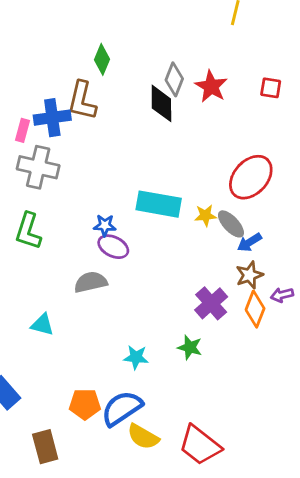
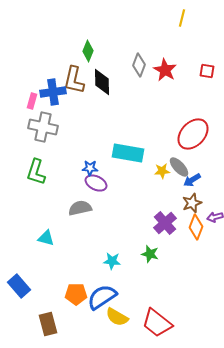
black diamond: (161, 103) -> (102, 82), moved
yellow star: (205, 215) -> (162, 171), moved

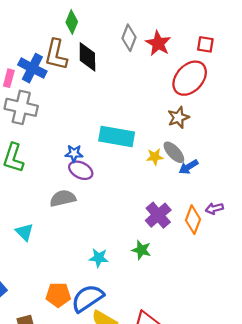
blue cross: (53, 92) -> (32, 68), turned 35
red ellipse: (193, 134) -> (190, 78), moved
brown star: (192, 203) -> (178, 117), moved
cyan triangle: (46, 238) -> (25, 232), turned 30

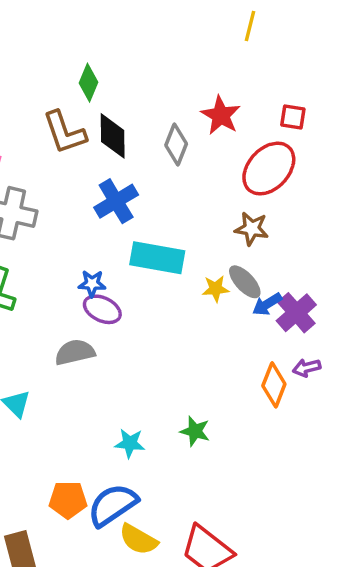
gray diamond: (129, 38) -> (176, 144), moved
brown L-shape: (56, 55) -> (65, 132), turned -32
blue cross: (32, 68) -> (116, 201), moved, turned 32
brown star: (178, 117) -> (252, 229), turned 30
purple cross: (158, 215) -> (296, 313), moved

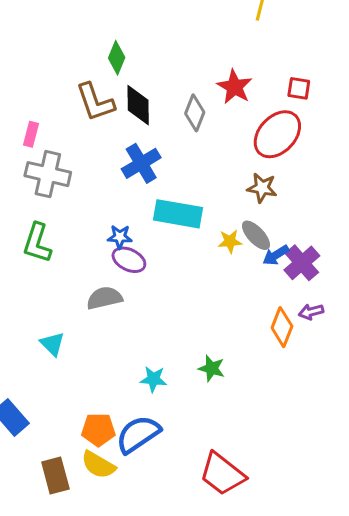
yellow semicircle: (138, 539) -> (98, 465), moved

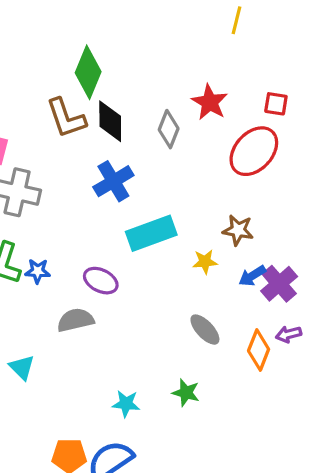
green diamond: (117, 58) -> (88, 72), size x1.5
brown star: (262, 188) -> (238, 230), moved
cyan rectangle: (178, 214) -> (151, 233), turned -30
gray ellipse: (256, 235) -> (205, 330), moved
blue star: (120, 237) -> (38, 271), moved

